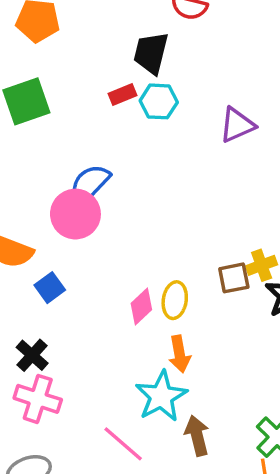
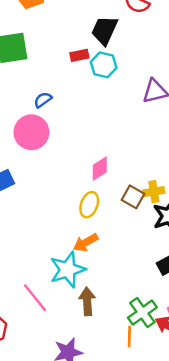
blue semicircle: (90, 184) -> (43, 100), moved, size x0.6
brown square: (234, 278) -> (133, 197), turned 30
pink diamond: (141, 307) -> (100, 169), moved
orange arrow: (180, 354) -> (86, 243), turned 60

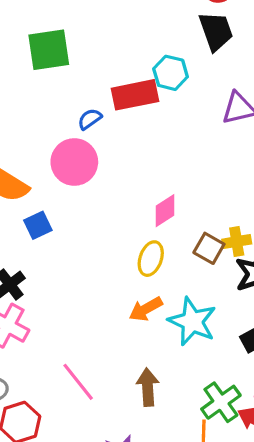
black trapezoid: (104, 30) -> (216, 31), moved, turned 136
red rectangle: (79, 55) -> (135, 95), moved, size x1.8
cyan star: (68, 270) -> (192, 321), moved, turned -30

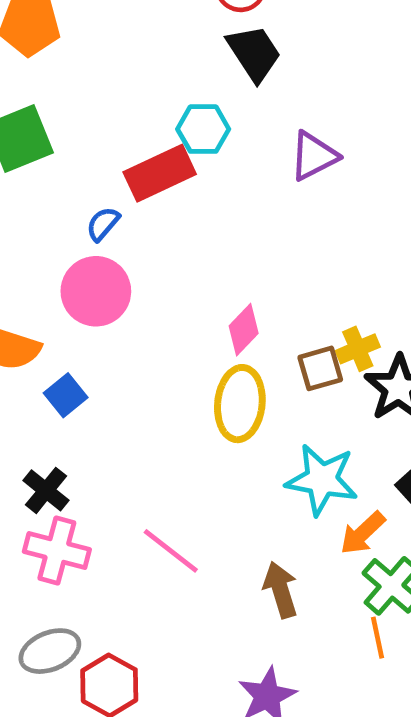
brown square: (209, 248) -> (320, 368), turned -32
yellow ellipse: (151, 259) -> (240, 404), size x1.4
orange arrow: (146, 309) -> (363, 533), moved
pink line: (78, 382) -> (171, 551), moved

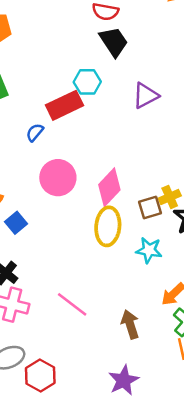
pink circle: (96, 291) -> (58, 178), moved
pink diamond: (244, 330) -> (109, 187), size x1.4
cyan star: (322, 480) -> (149, 250), moved, size x0.7

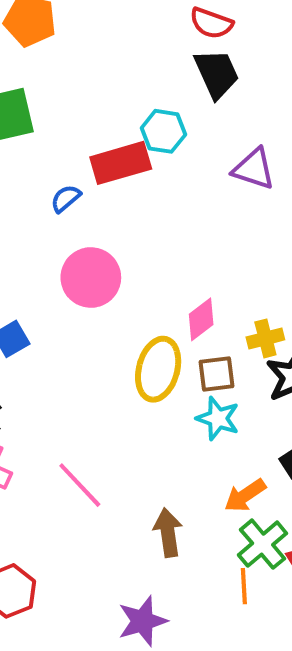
purple triangle: (146, 96) -> (254, 169), turned 36
pink diamond: (109, 187) -> (201, 319), moved, size x0.7
brown square: (150, 207) -> (217, 374), moved

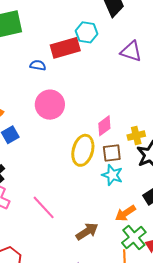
blue semicircle: (66, 199) -> (38, 65), turned 49
brown arrow: (168, 533) -> (87, 231), turned 65

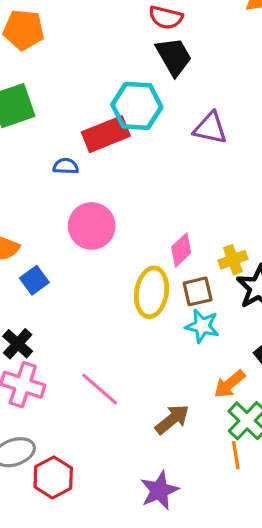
cyan hexagon: (87, 32) -> (137, 106), size x1.4

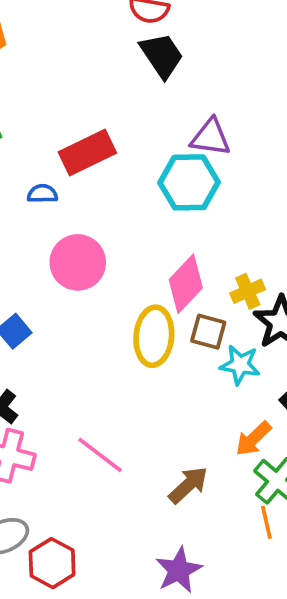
cyan hexagon: (137, 106) -> (189, 182), moved
pink diamond: (181, 250) -> (186, 284), size x1.4
brown square: (198, 291) -> (208, 332), turned 32
cyan star: (202, 326) -> (240, 365), moved

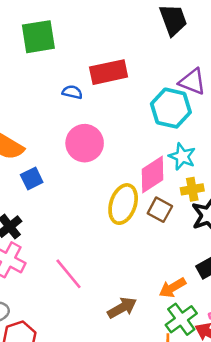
cyan star: (240, 365) -> (182, 156), moved

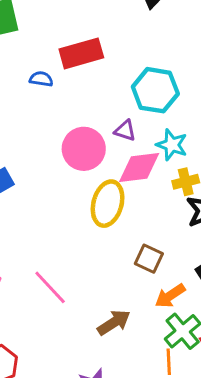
purple triangle: (192, 82) -> (125, 131), moved, size x0.7
pink circle: (85, 143) -> (84, 149), moved
pink diamond: (152, 174) -> (139, 168), turned 30
brown square: (160, 210) -> (149, 259), moved

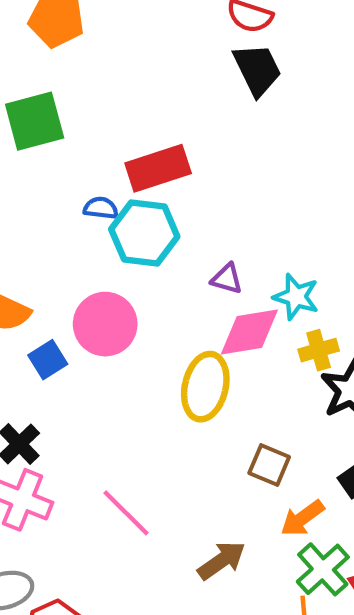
cyan hexagon: (155, 90) -> (144, 233), moved
pink circle: (84, 149) -> (105, 324), moved

